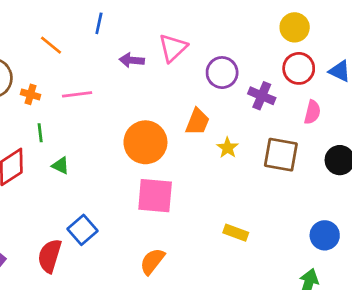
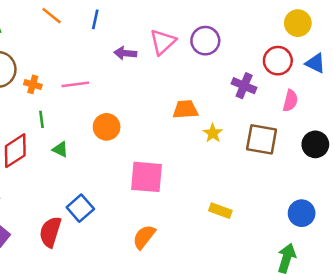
yellow circle: (295, 27) -> (298, 23), moved
orange line: (51, 45) -> (52, 16), moved
purple circle: (222, 73) -> (205, 41), moved
orange trapezoid: (197, 122) -> (185, 109), turned -116
orange circle: (145, 142) -> (107, 127), moved, size x0.7

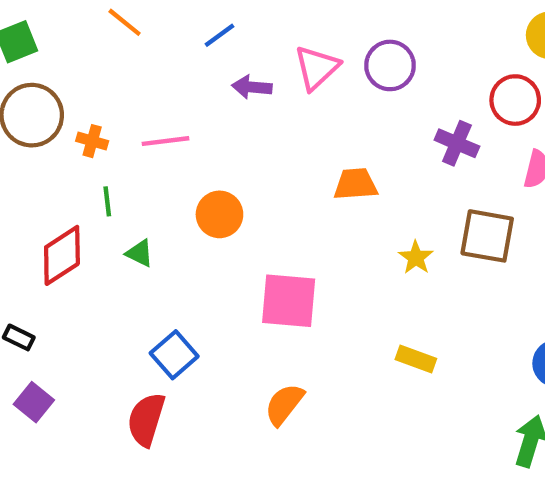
blue line: (95, 19) -> (219, 35), moved, turned 42
yellow star: (213, 133) -> (416, 258), moved
red semicircle: (50, 232) -> (146, 419), moved

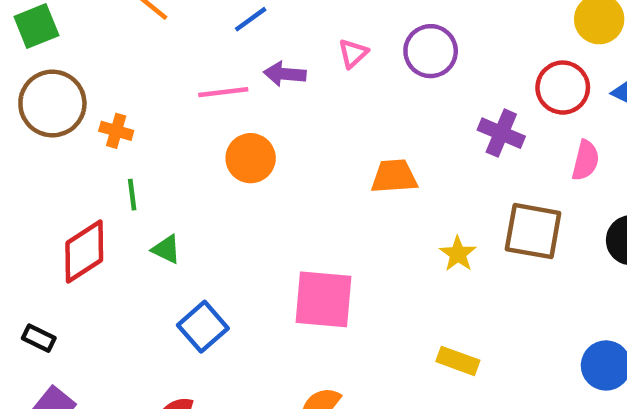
pink triangle: (317, 68) -> (353, 53), size x0.6
pink line: (166, 141) -> (223, 92), moved
orange circle: (219, 214) -> (251, 158), moved
blue square: (174, 355) -> (203, 327), moved

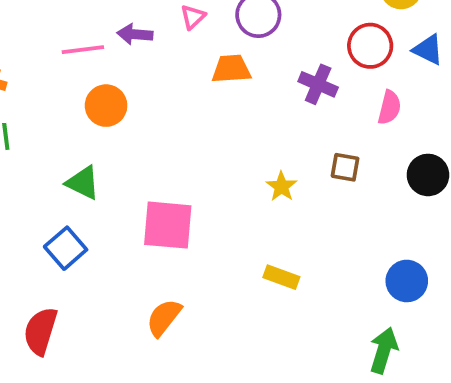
orange trapezoid: (394, 176) -> (231, 69), moved
brown square: (533, 231) -> (345, 167), size x0.6
green triangle: (166, 249) -> (83, 183), moved, size x1.4

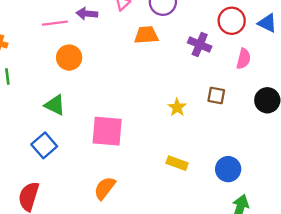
blue circle: (407, 281) -> (228, 169), moved

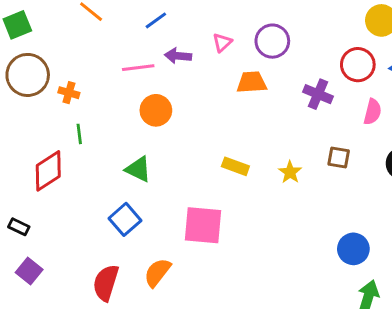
pink square: (107, 131) -> (203, 225), moved
yellow rectangle: (177, 163) -> (235, 166), moved
orange semicircle: (105, 188) -> (157, 272), moved

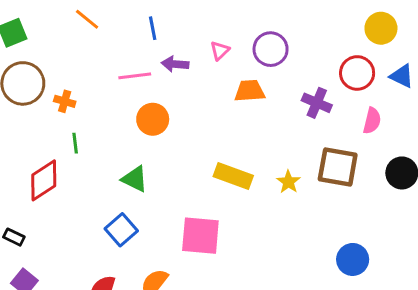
blue line: (156, 20) -> (153, 28), turned -65
brown square: (339, 158) -> (338, 167), size x1.8
yellow rectangle: (235, 166) -> (233, 176), size x1.4

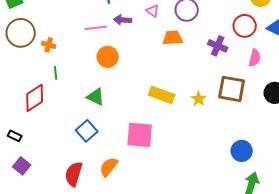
pink triangle: (220, 51) -> (153, 11), turned -40

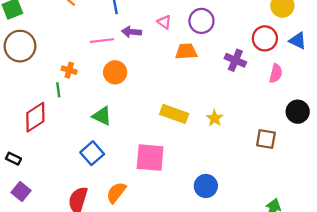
orange cross: (49, 45) -> (69, 70), moved
brown square: (232, 89) -> (266, 139), moved, size x0.7
blue circle: (242, 151) -> (206, 186), moved

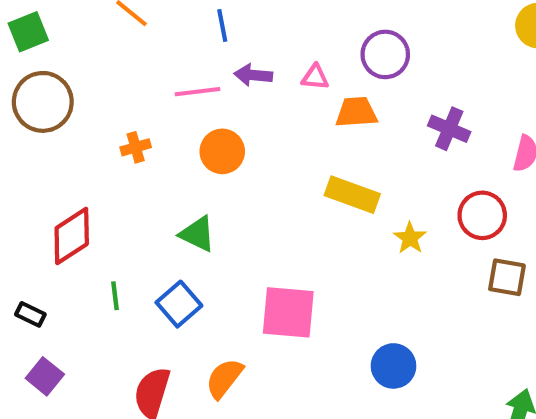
pink triangle: (164, 22) -> (315, 77), moved, turned -32
red circle: (265, 38) -> (482, 215), moved
orange cross: (69, 70) -> (136, 147), turned -32
green line: (58, 90) -> (115, 296), moved
yellow rectangle: (174, 114) -> (352, 195), moved

